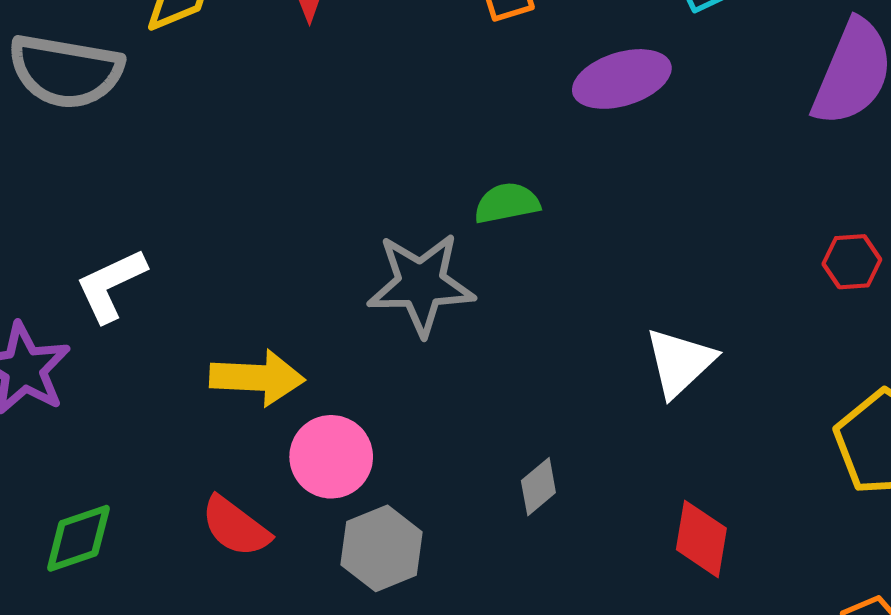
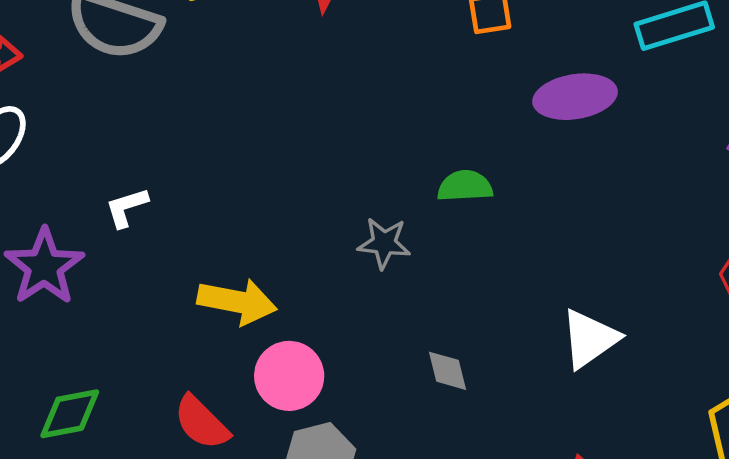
gray star: (421, 284) -> (384, 243), size x0.6
white L-shape: (111, 285) -> (127, 207), size x0.7
gray diamond: (538, 487) -> (448, 371), moved, turned -72

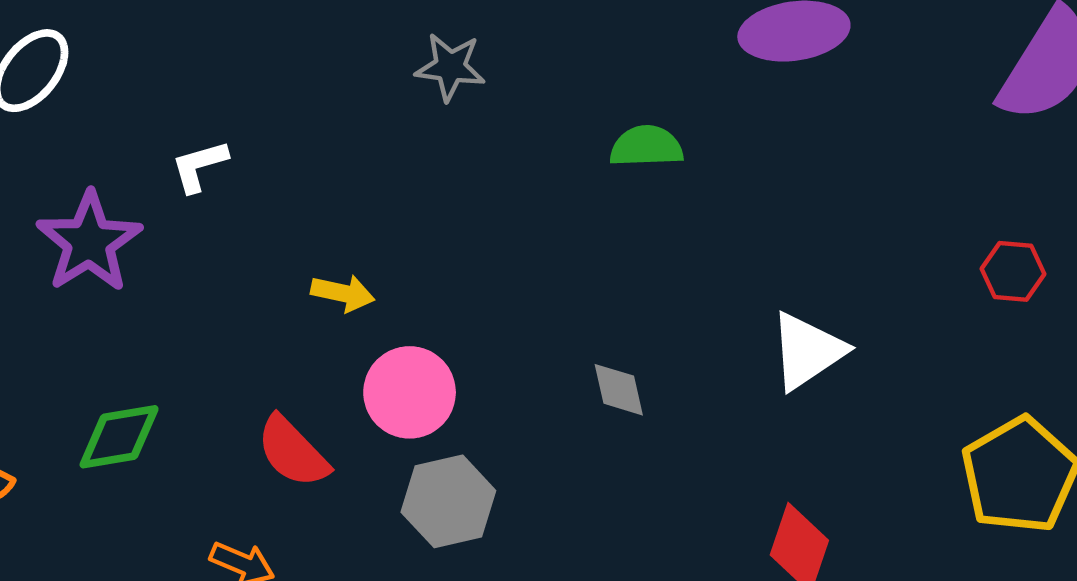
gray star: (384, 243) -> (450, 67), moved
yellow arrow: (237, 302) -> (343, 293), size x0.6

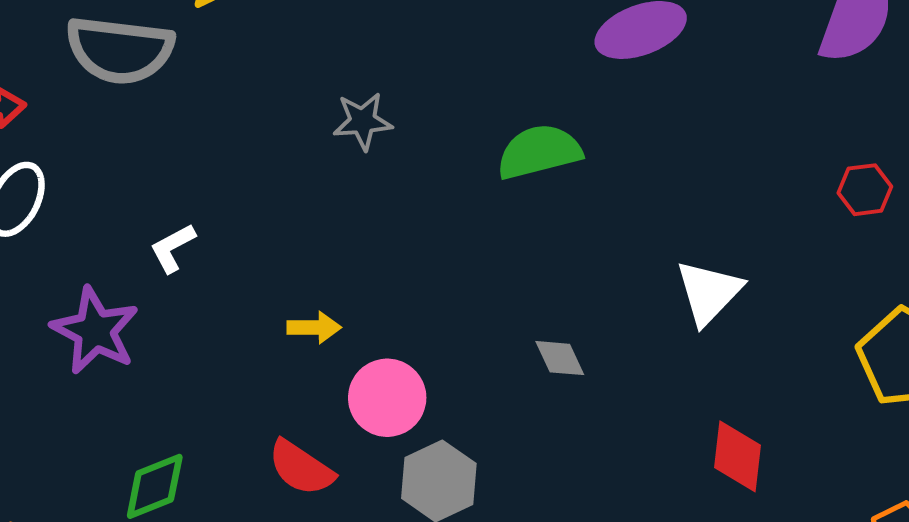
green semicircle: (646, 146) -> (539, 152), size x1.4

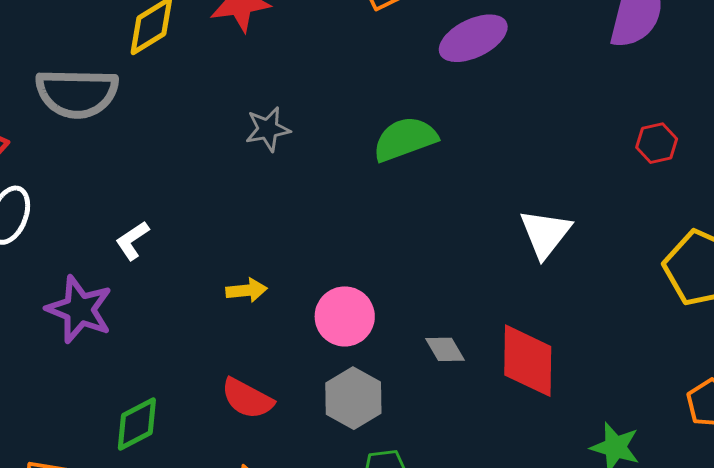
gray diamond: (560, 358) -> (445, 349), moved
pink circle: (387, 398) -> (345, 316), moved
red diamond: (738, 456) -> (528, 361), moved, size x1.4

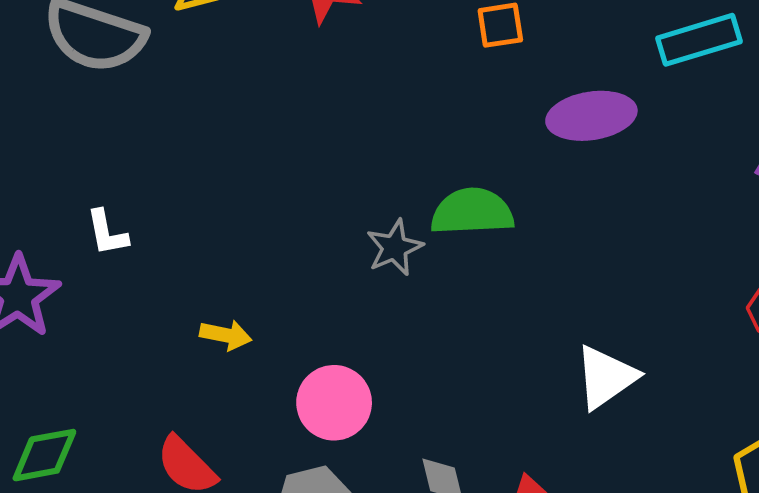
gray star: (268, 129) -> (395, 248), moved, turned -30
white L-shape: (132, 240) -> (107, 233), turned -84

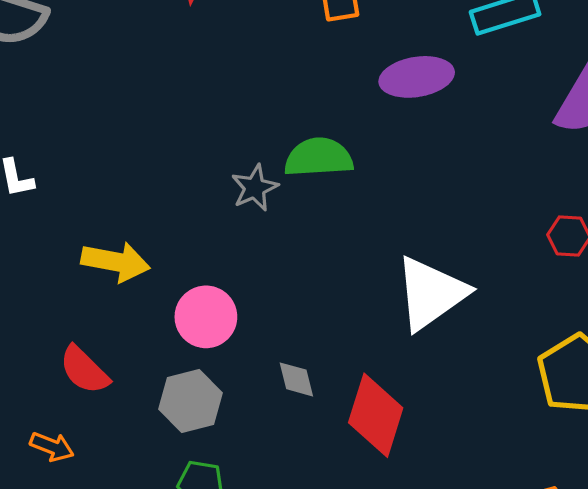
yellow arrow: (226, 335) -> (116, 262), size x1.6
white triangle: (606, 377) -> (431, 293), size x1.4

